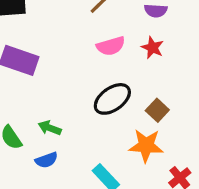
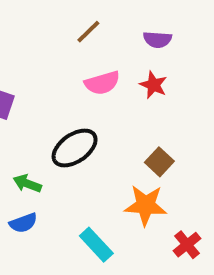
black ellipse: (112, 99) -> (75, 148), moved

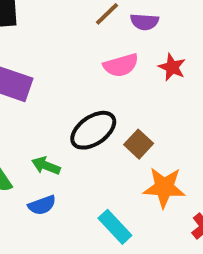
purple semicircle: (157, 40) -> (144, 22), moved
brown square: (159, 162) -> (139, 144), moved

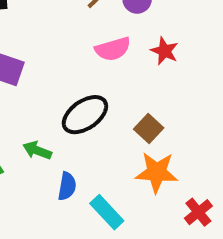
brown square: (139, 144) -> (149, 129), moved
blue semicircle: (42, 205) -> (67, 186), moved, turned -60

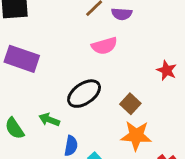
red star: (165, 51) -> (167, 70), moved

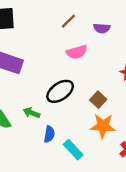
purple semicircle: (122, 14) -> (102, 28), moved

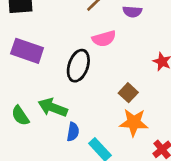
black ellipse: (60, 91) -> (78, 66), moved, turned -36
green arrow: (31, 113) -> (53, 108), size x1.5

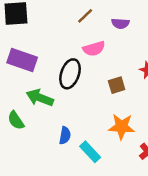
brown square: (128, 93) -> (117, 85), moved, turned 30
green arrow: (53, 108) -> (40, 98), moved

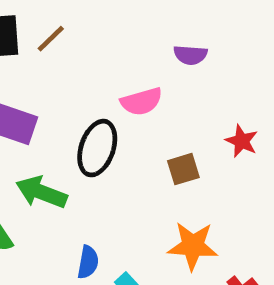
brown line: (85, 16) -> (51, 39), moved

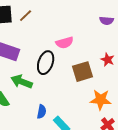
purple semicircle: (190, 55) -> (107, 21), moved
brown square: (183, 169) -> (83, 72), size x1.5
orange star: (193, 246) -> (101, 100), moved

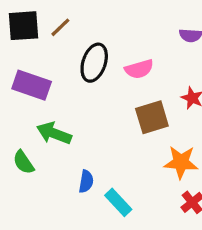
pink semicircle: (65, 43) -> (139, 69), moved
black ellipse: (46, 63) -> (94, 63), moved

